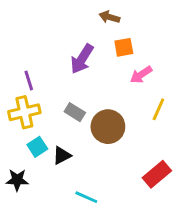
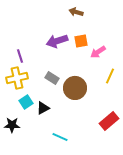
orange square: (124, 47) -> (81, 41), moved
purple arrow: (82, 59) -> (57, 41), turned 40

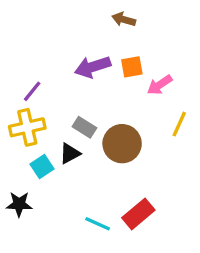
purple line: (20, 56) -> (32, 91), turned 56
black triangle: (43, 108) -> (70, 153), moved
red rectangle: (109, 121) -> (138, 214), moved

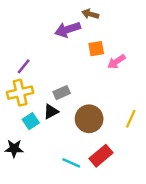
purple arrow: (93, 67) -> (68, 30), moved
yellow line: (179, 124) -> (131, 119), moved
gray rectangle: (84, 127) -> (62, 93), turned -56
brown circle: (122, 144) -> (89, 119), moved

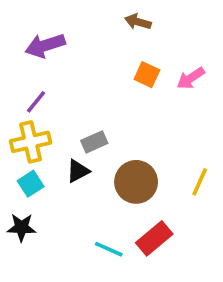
purple arrow: (68, 30) -> (45, 45), moved
orange square: (96, 49) -> (147, 75), turned 35
pink arrow: (116, 62) -> (191, 78), moved
cyan square: (31, 121) -> (31, 184), moved

